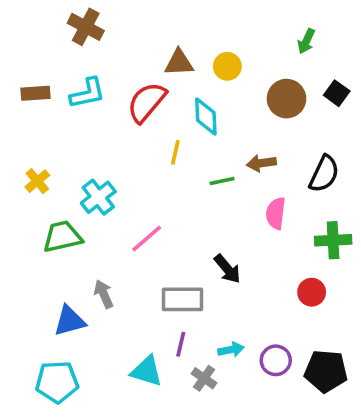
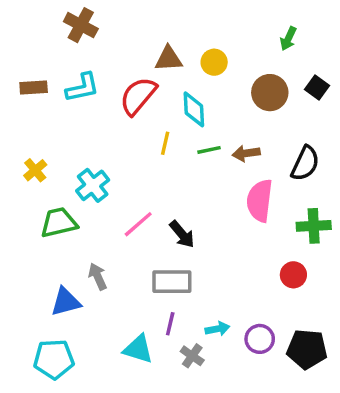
green line: (222, 181) -> (209, 150), moved
pink semicircle: (276, 213) -> (260, 201), size x1.4
black arrow: (227, 269) -> (182, 234), moved

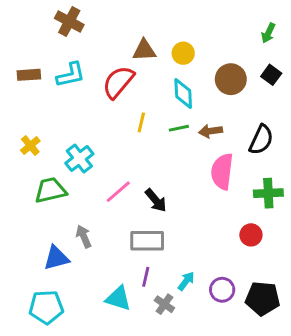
green arrow: (288, 39) -> (268, 33), moved
cyan diamond: (194, 109) -> (183, 94), moved
cyan arrow: (217, 329) -> (186, 281), turned -42

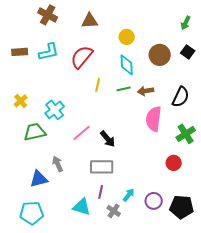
brown triangle: (144, 50) -> (90, 21), moved
green cross: (268, 193) -> (186, 134), turned -30

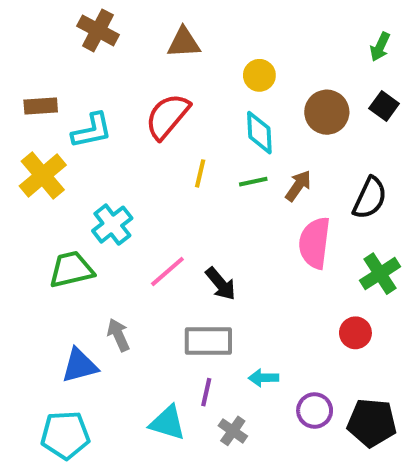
cyan L-shape: (49, 52) -> (92, 131), moved
brown arrow: (146, 91) -> (298, 186), turned 133
yellow cross: (21, 101) -> (43, 175), moved, size x1.6
cyan arrow: (129, 195) -> (263, 378), moved, turned -128

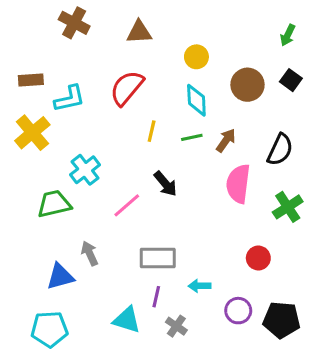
black arrow: (221, 284) -> (165, 184), moved
red circle: (355, 333) -> (258, 258), moved

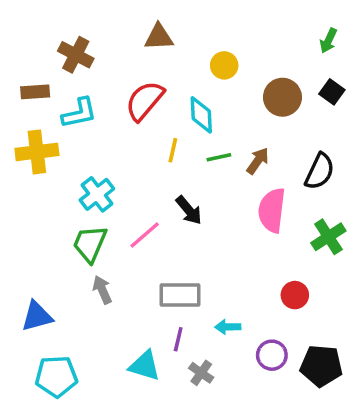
brown cross: (74, 23) -> (76, 55), moved
cyan diamond: (196, 100) -> (201, 115), moved
yellow cross: (32, 133) -> (37, 152), turned 33
green trapezoid: (54, 204) -> (90, 244), moved, turned -54
blue triangle: (60, 277) -> (37, 316), moved

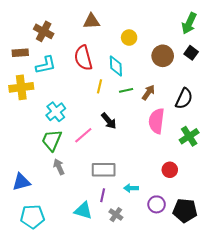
green arrow: (328, 41) -> (189, 23), size x1.5
red semicircle: (145, 101) -> (83, 58), turned -55

